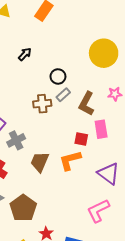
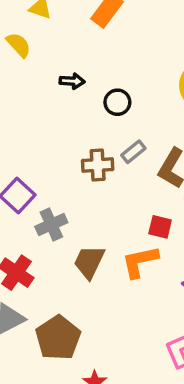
black arrow: (25, 54) -> (72, 81), turned 48
black circle: (58, 76) -> (117, 102), moved

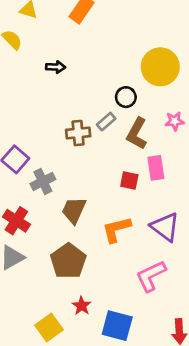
black circle: (117, 102) -> (126, 97), moved
orange L-shape: (140, 262) -> (116, 229), moved
brown pentagon: (58, 338) -> (68, 261), moved

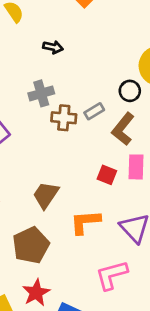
black circle: (126, 97) -> (130, 91), moved
gray cross: (43, 181) -> (41, 93), moved
red star: (81, 306) -> (36, 293), size x1.4

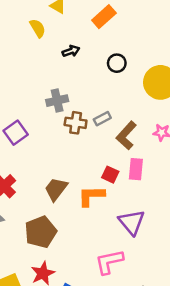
black arrow: (53, 47) -> (71, 51), moved, turned -35
black circle: (130, 91) -> (117, 63), moved
orange L-shape: (85, 222) -> (91, 196), moved

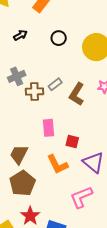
pink rectangle: (136, 169) -> (48, 128), moved
red square: (110, 175) -> (72, 141), moved
brown trapezoid: (56, 189) -> (19, 154), moved
orange L-shape: (91, 196) -> (57, 164), moved, turned -105

